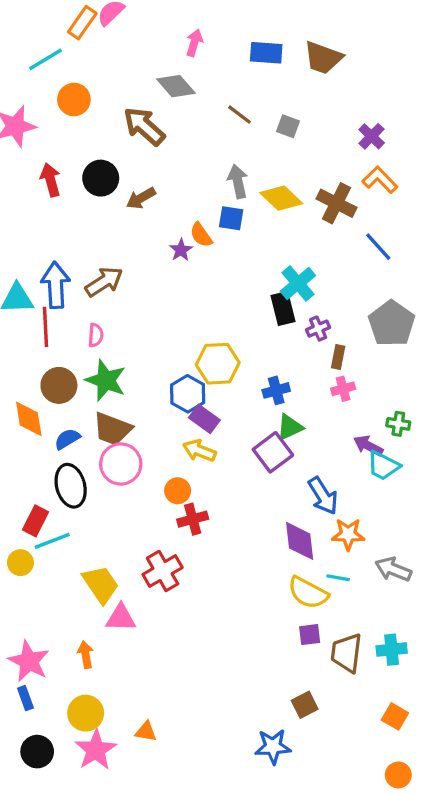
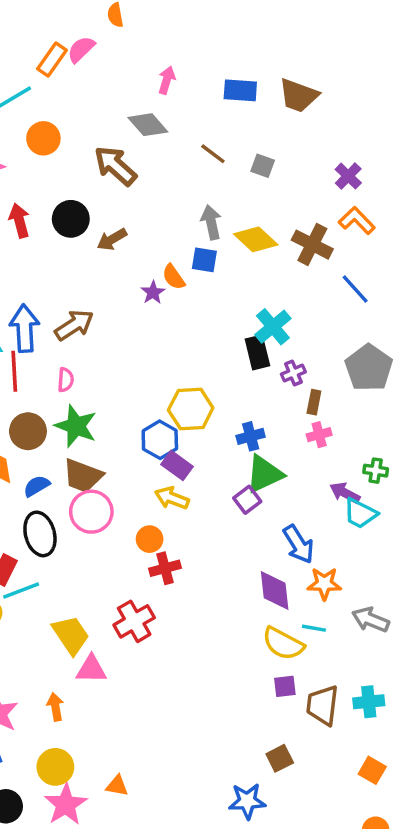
green triangle: (290, 427) -> (264, 474), size x1.4
purple square: (273, 452) -> (247, 500), size x0.7

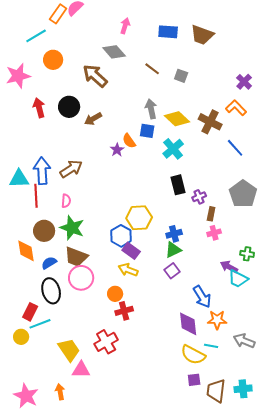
purple cross: (348, 176) -> (244, 82), moved
cyan cross: (273, 327) -> (173, 149), moved
green triangle: (264, 474) -> (173, 250), moved, size x0.7

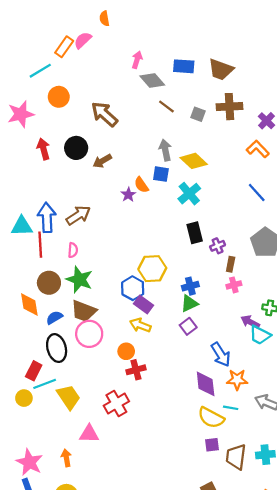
gray diamond: (114, 52) -> (152, 80), moved
brown cross: (210, 122) -> (229, 107), moved, turned -30
yellow trapezoid: (69, 350) -> (69, 397), moved

